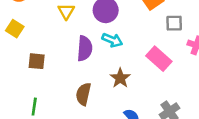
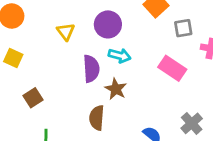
brown square: (37, 61) -> (33, 98), moved, turned -30
brown star: (120, 78) -> (116, 89), moved

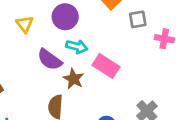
pink rectangle: (172, 68) -> (106, 66), moved
purple semicircle: (91, 69) -> (50, 60), turned 130

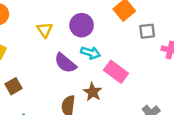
brown star: (73, 79) -> (93, 92), moved

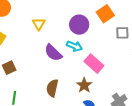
purple circle: (82, 25) -> (79, 25), moved
brown star: (93, 92) -> (84, 85), moved

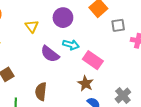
purple circle: (79, 25) -> (63, 18), moved
brown semicircle: (52, 88) -> (41, 92), moved

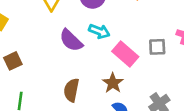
gray square: (118, 25) -> (157, 47), moved
brown semicircle: (41, 92) -> (71, 90), moved

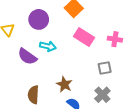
gray square: (157, 47) -> (105, 68), moved
pink rectangle: (125, 54) -> (84, 37), moved

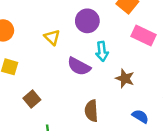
cyan arrow: (48, 46) -> (102, 51), turned 77
brown star: (64, 84) -> (125, 78), moved

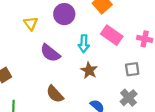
cyan arrow: (102, 51) -> (84, 44), moved
brown semicircle: (91, 111) -> (55, 94), turned -48

